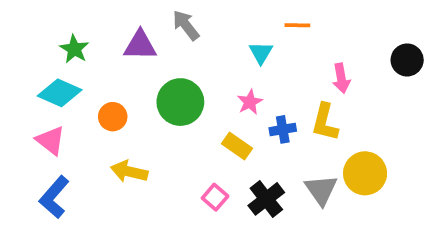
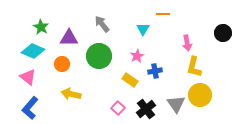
gray arrow: (186, 25) -> (102, 24), moved
purple triangle: (140, 45) -> (69, 38), moved
yellow L-shape: (325, 122) -> (194, 67), moved

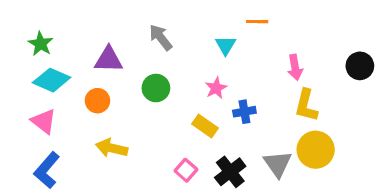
green star: (41, 27) -> (41, 44), moved
black circle: (223, 33) -> (360, 66), moved
green circle: (99, 56) -> (156, 88), size x0.7

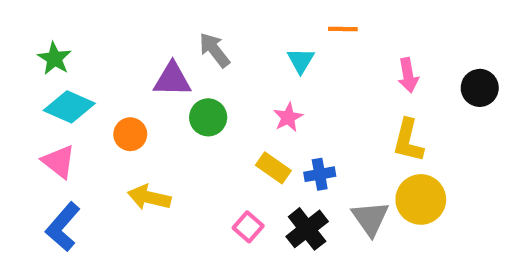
purple triangle: (108, 60) -> (172, 79), moved
pink arrow: (295, 67) -> (408, 75), moved
blue cross: (244, 112) -> (320, 174), moved

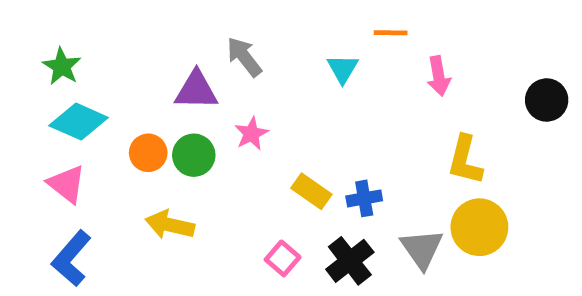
pink arrow: (408, 75) -> (439, 76), moved
green circle: (208, 117) -> (194, 155), moved
pink star: (288, 117) -> (251, 134), moved

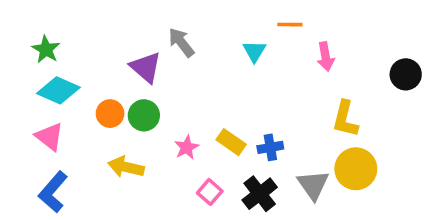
purple triangle: (196, 90) -> (146, 67), turned 40
pink star: (251, 134) -> (187, 147), moved

